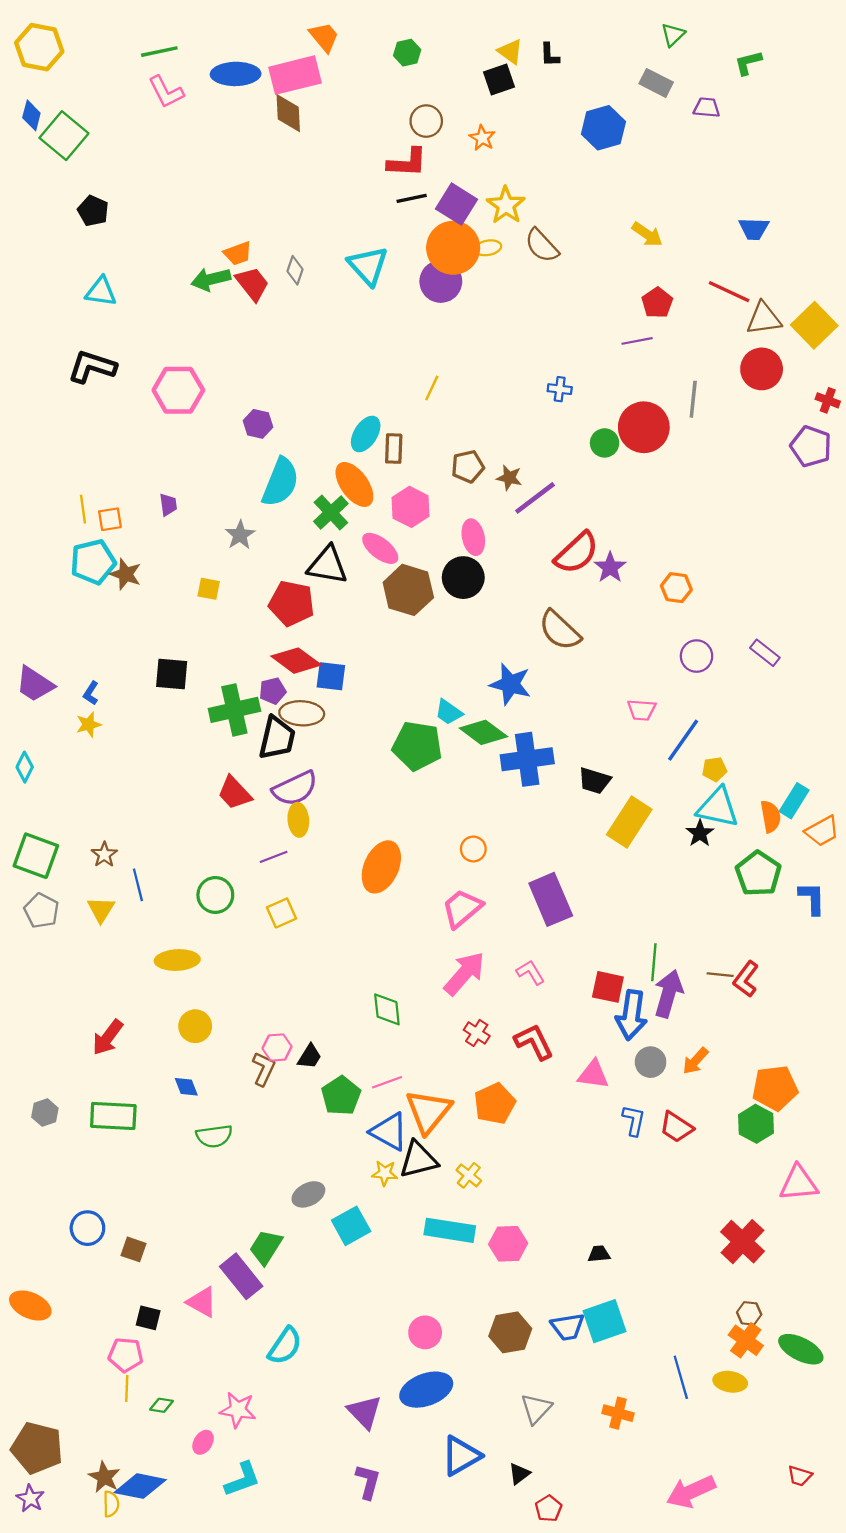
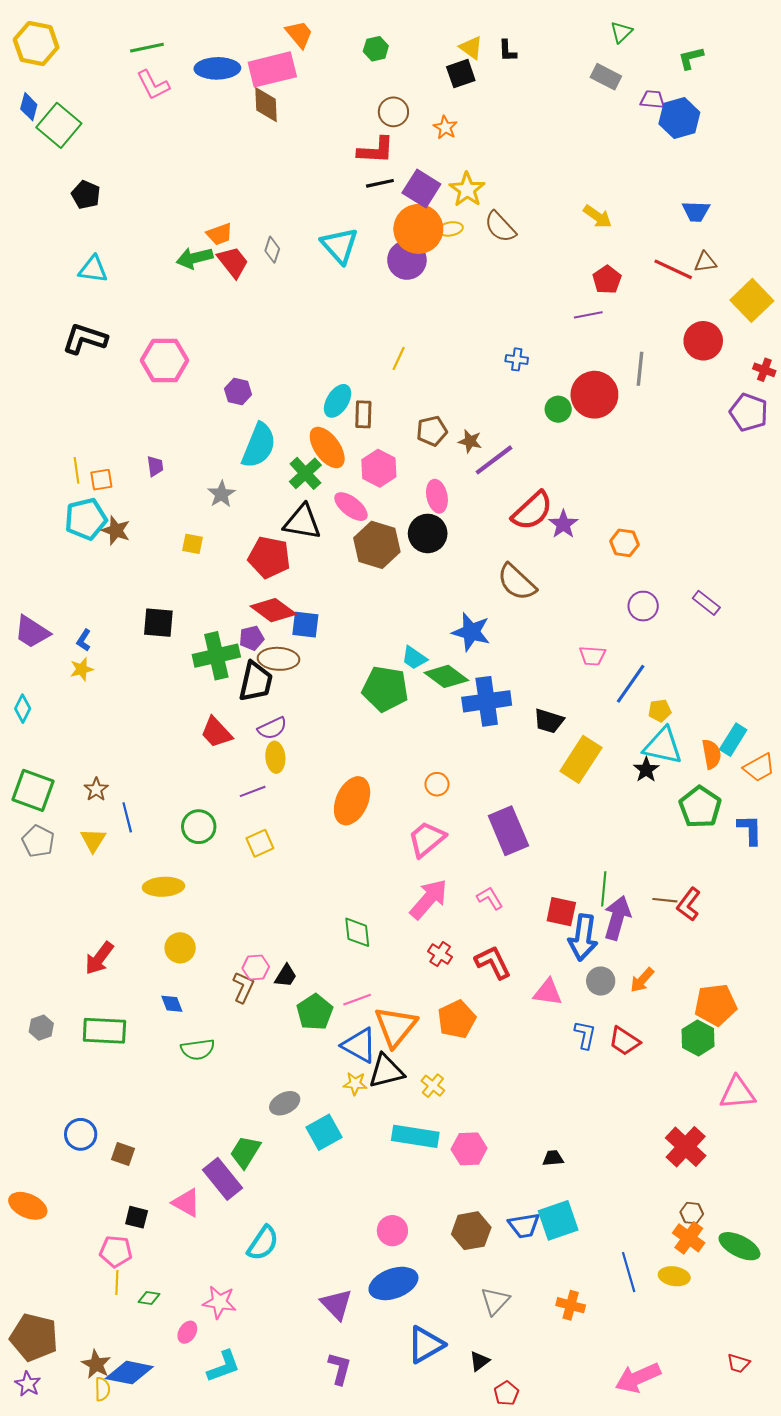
blue hexagon: (603, 128) -> (679, 118), moved
brown triangle: (764, 318) -> (705, 262), moved, size x0.7
purple semicircle: (295, 788) -> (272, 728), size x0.7

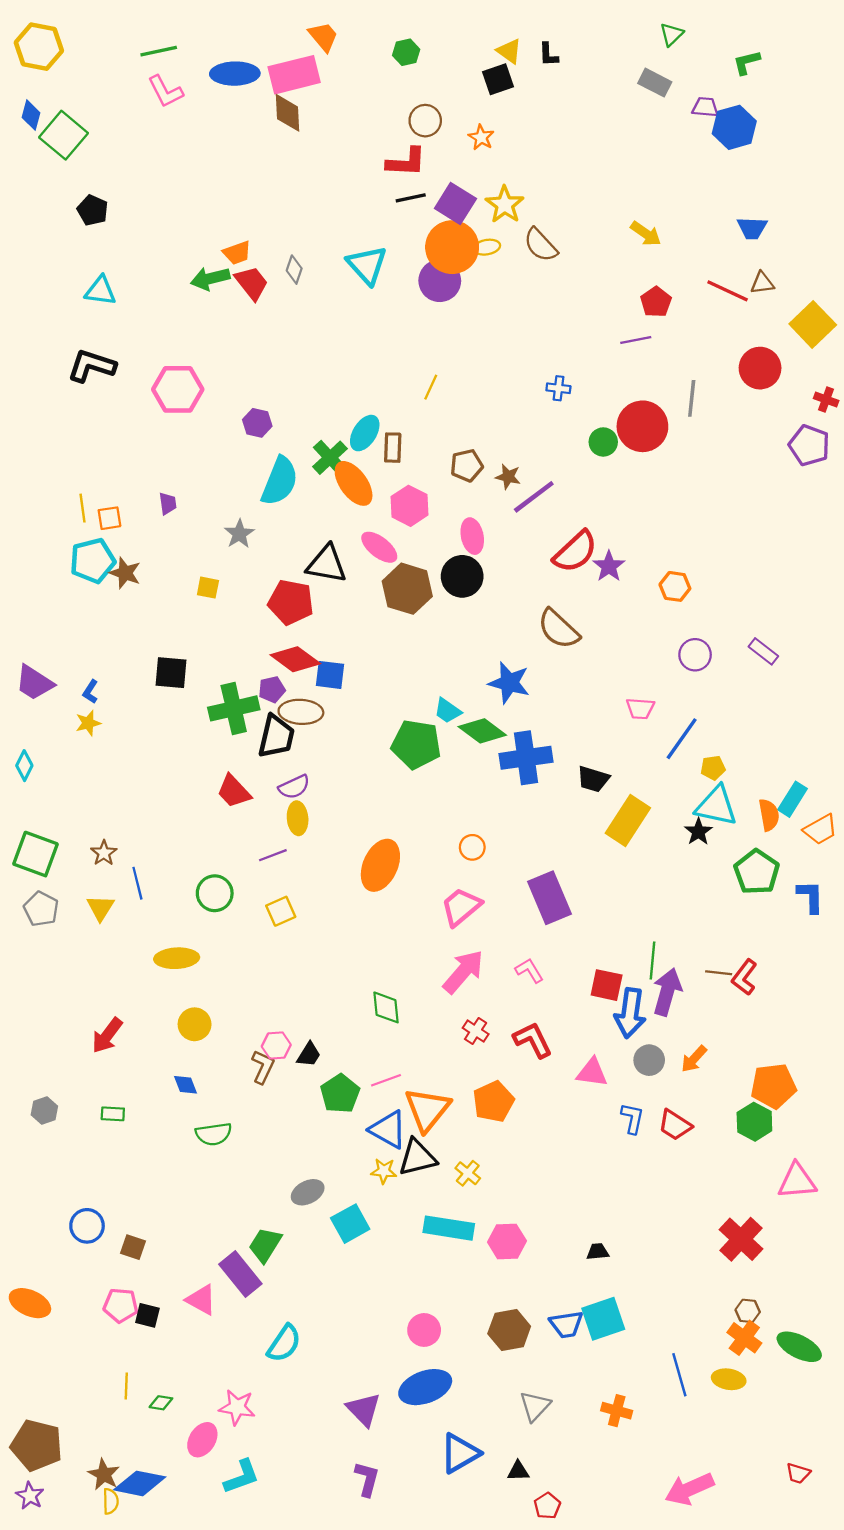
green cross: (305, 473) -> (330, 458), moved
green rectangle: (104, 1031) -> (113, 1114), size x0.5
pink pentagon: (116, 1251) -> (121, 1305), moved
pink ellipse: (187, 1332) -> (202, 1440), size x1.4
black triangle: (479, 1361) -> (518, 1471), turned 35

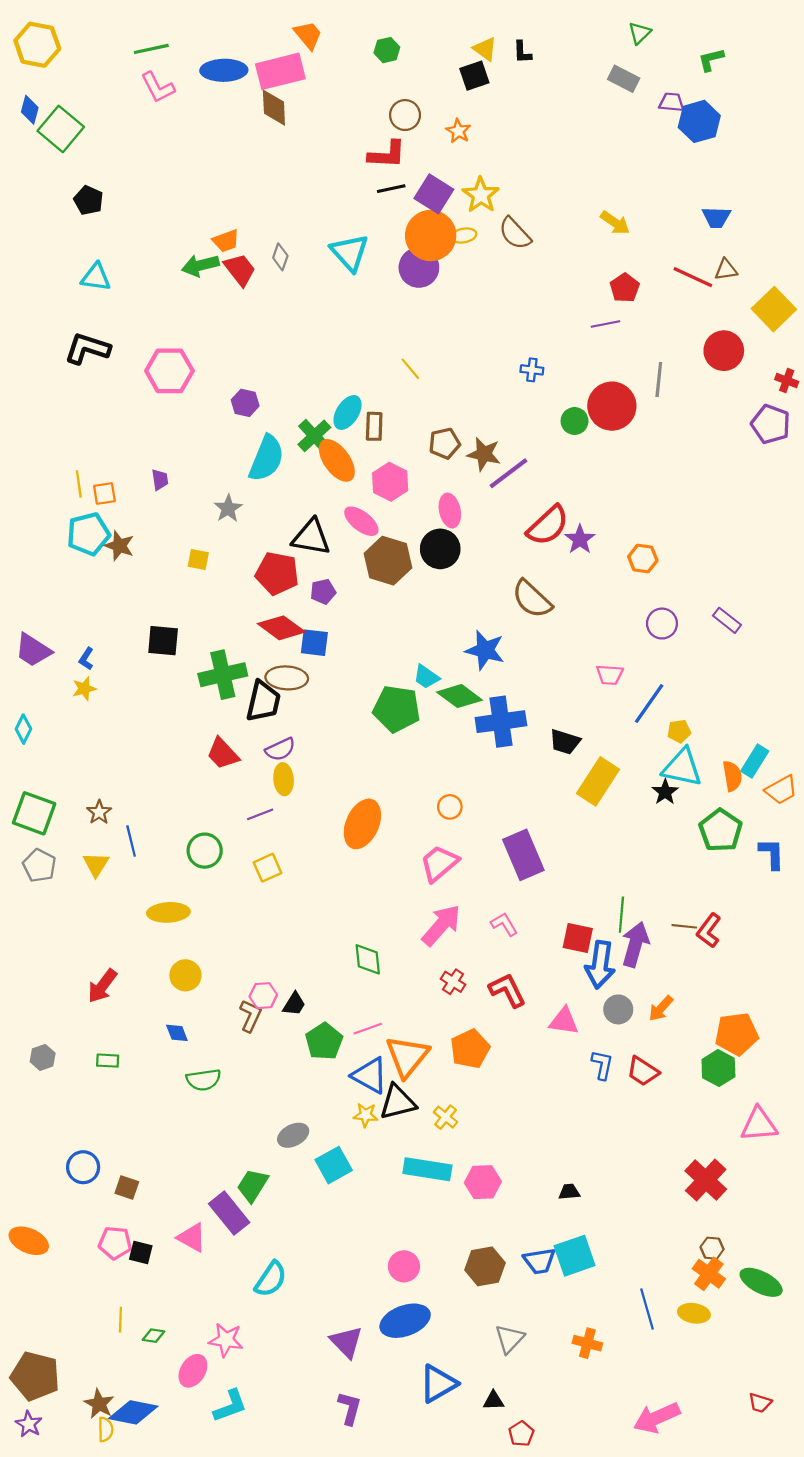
yellow line: (431, 387) -> (410, 369), turned -65
brown star: (508, 477) -> (484, 454), size x1.4
purple pentagon: (272, 689) -> (323, 592), moved

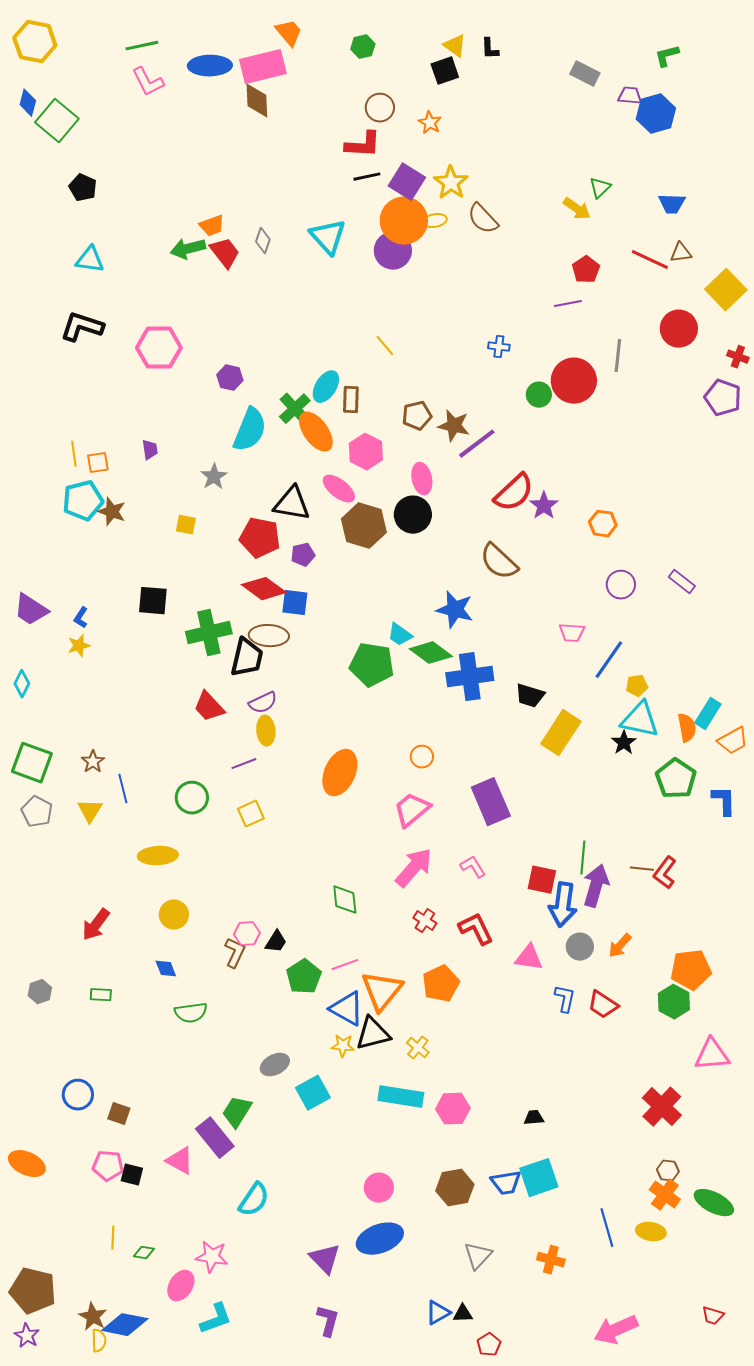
green triangle: (640, 33) -> (600, 188), moved
blue triangle: (438, 1384) -> (438, 1313), moved, size x0.7

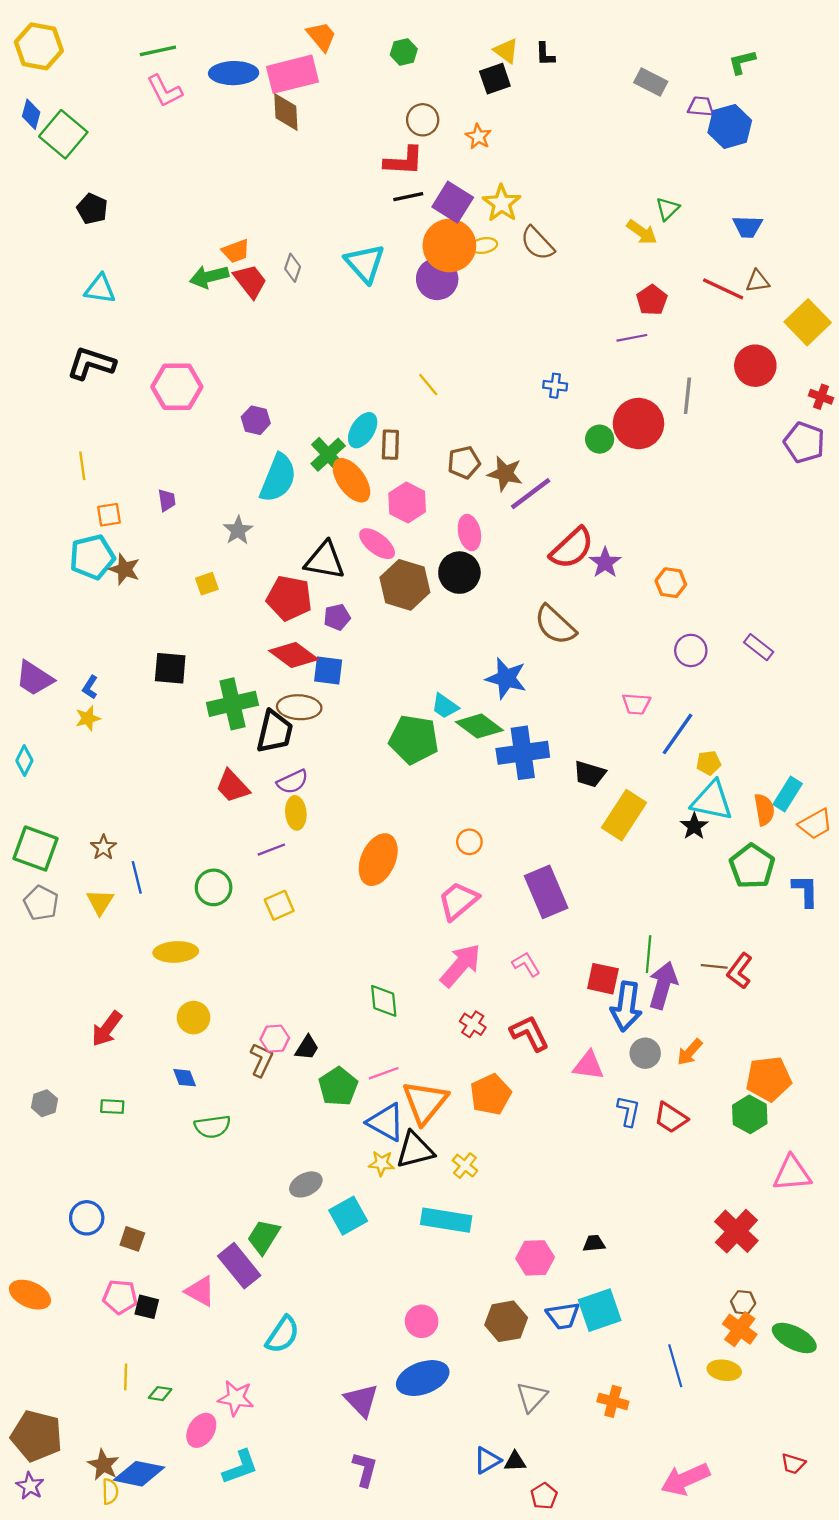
yellow line: (74, 454) -> (82, 466), moved
yellow square: (186, 525) -> (207, 584), turned -30
pink hexagon: (453, 1109) -> (535, 1258), moved

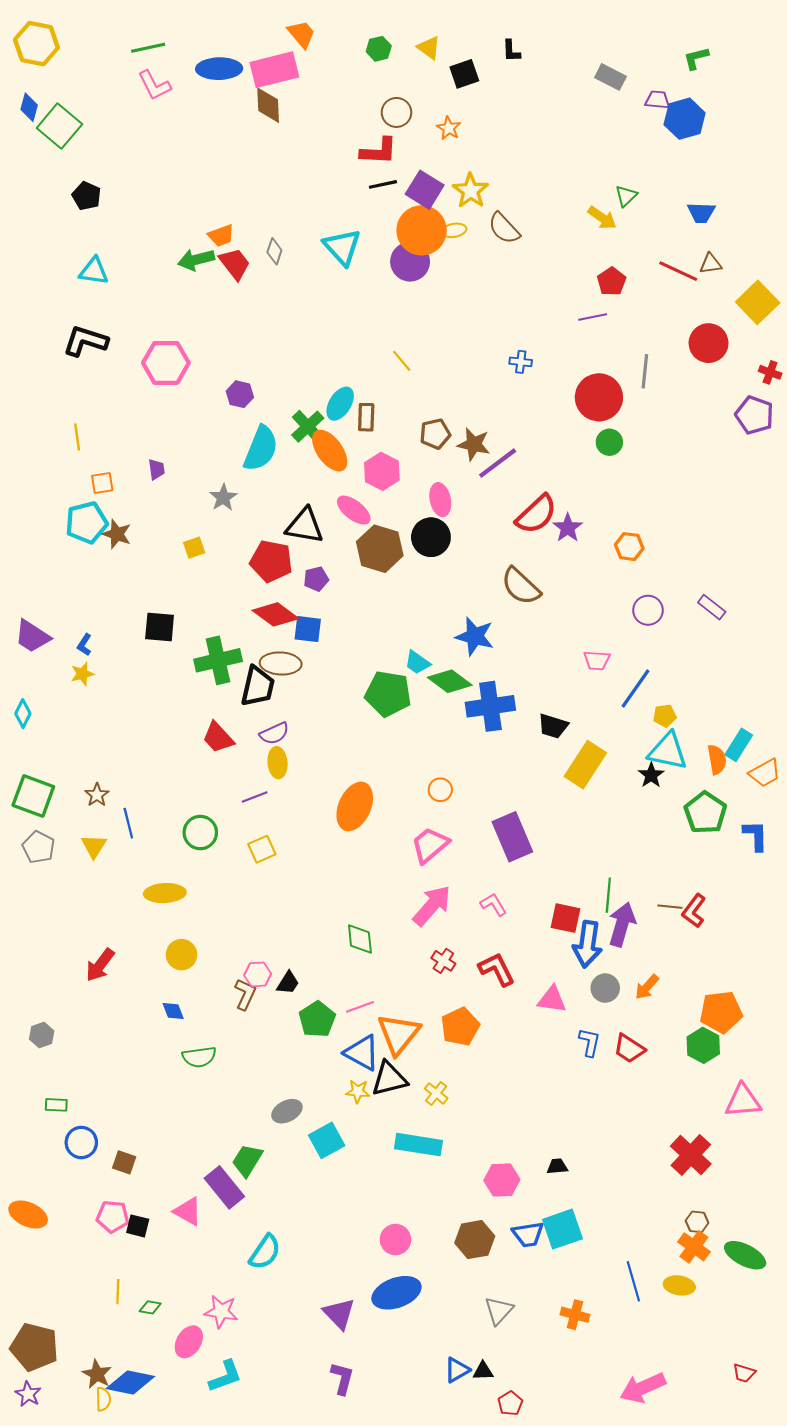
yellow triangle: (506, 51) -> (429, 48), moved
green circle: (600, 439) -> (609, 442), moved
green rectangle: (112, 1107) -> (56, 1105), moved

